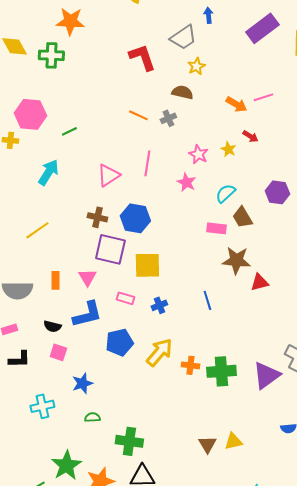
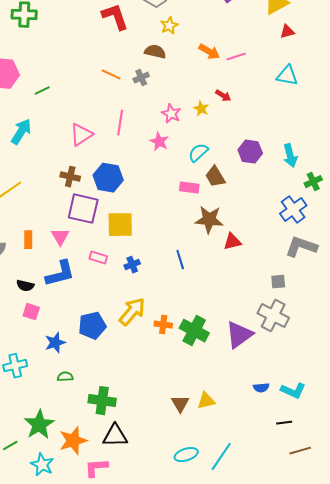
orange arrow: (236, 104) -> (209, 52), moved
blue pentagon: (119, 342) -> (92, 326), moved
green cross: (221, 371) -> (194, 331), turned 32

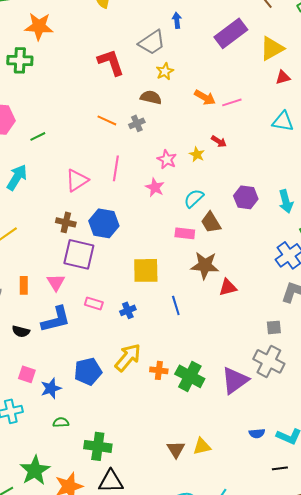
yellow square: (120, 225) -> (146, 270), moved
pink square: (31, 312) -> (27, 374), moved

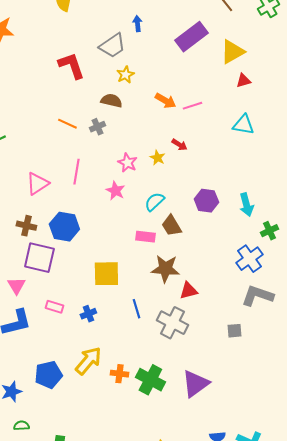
gray cross: (269, 361) -> (172, 323), moved

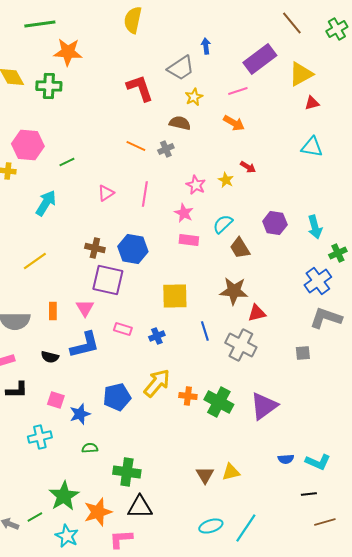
pink line: (192, 106) -> (238, 91), moved
pink triangle: (37, 184) -> (106, 193), moved, size x0.7
pink rectangle: (145, 237) -> (189, 240), moved

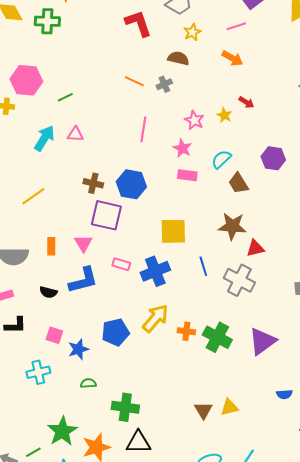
pink triangle: (106, 193) -> (75, 134), moved, turned 36
blue cross: (157, 336) -> (155, 271), size x1.8

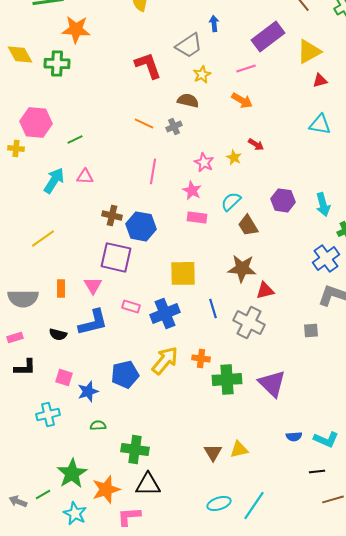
brown cross: (93, 183) -> (112, 215), moved
orange cross: (186, 331) -> (201, 358), moved
green cross: (217, 337) -> (227, 379), turned -32
purple triangle: (262, 341) -> (272, 383), turned -40

